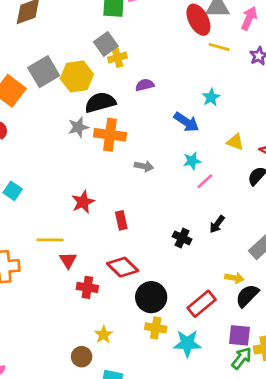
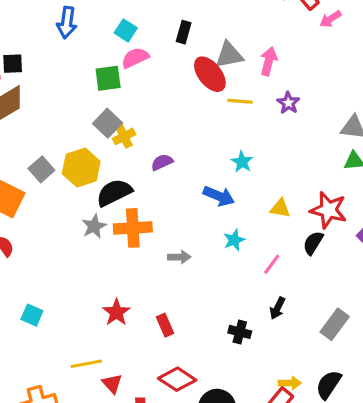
gray square: (44, 72) -> (41, 169), size x0.7
pink line: (205, 181) -> (272, 264), moved
yellow arrow: (234, 278) -> (290, 383), moved

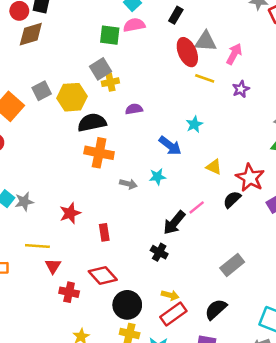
gray star: (94, 226) -> (24, 202), moved
cyan star: (234, 240) -> (157, 177), moved
black arrow: (277, 308) -> (174, 223), moved, size x1.5
yellow arrow: (290, 383) -> (170, 295), moved

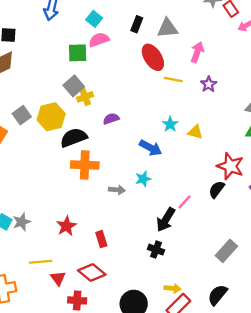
gray triangle: (206, 41) -> (167, 28), moved
yellow triangle: (214, 167) -> (195, 132), moved
red diamond: (103, 275) -> (92, 273), moved

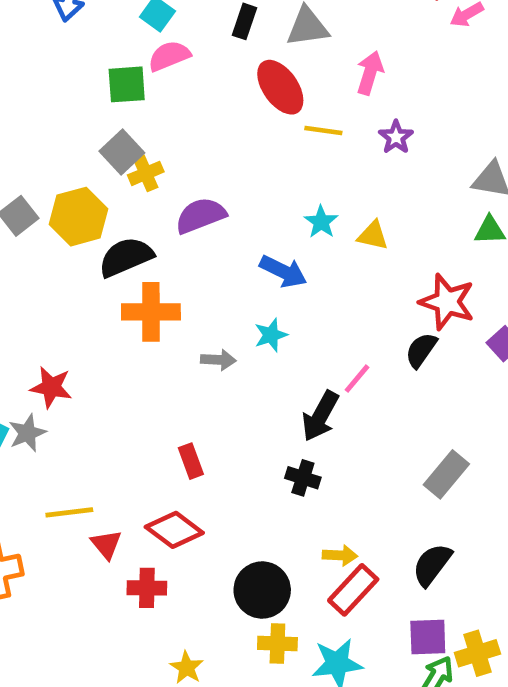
purple semicircle: (111, 119) -> (201, 216), size x1.5
red star: (66, 226) -> (51, 387), moved, turned -30

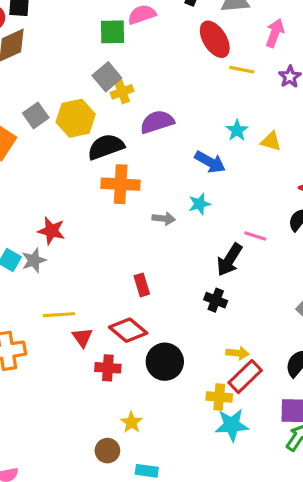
pink line: (357, 379) -> (255, 236), turned 65
black circle: (262, 590) -> (165, 362), moved
yellow cross: (277, 643) -> (219, 397), moved

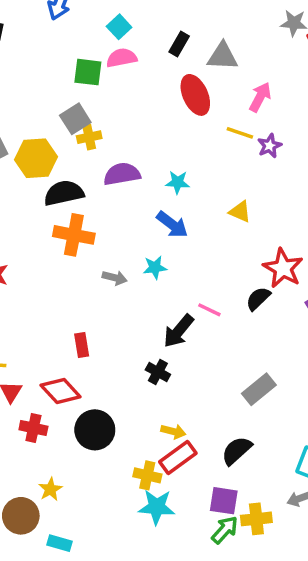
yellow line: (242, 70) -> (240, 133), moved
cyan star: (237, 130) -> (178, 182), moved, turned 30
brown circle: (107, 451) -> (21, 516), size x1.4

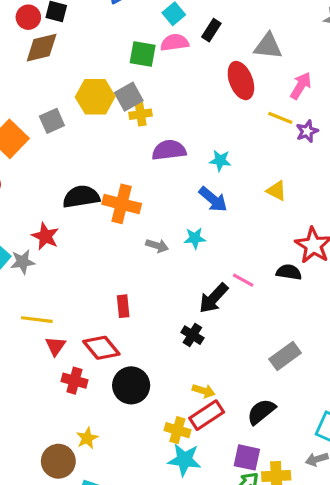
black rectangle: (179, 44) -> (211, 30), moved
yellow hexagon: (36, 158) -> (95, 97), moved
black semicircle: (64, 193) -> (81, 197), moved
black semicircle: (258, 299) -> (289, 272), turned 50

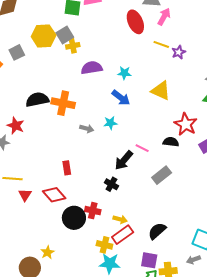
pink arrow: (301, 86) -> (164, 17), moved
yellow triangle: (276, 191) -> (161, 91), size x1.5
gray rectangle: (285, 356) -> (162, 175), moved
red cross: (74, 381) -> (93, 211), moved

